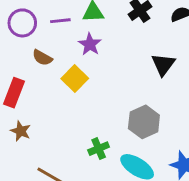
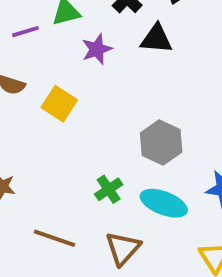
purple star: (90, 44) -> (97, 49), moved, turned 30
black triangle: (163, 64) -> (156, 39), moved, turned -50

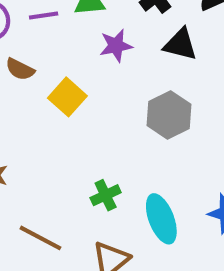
gray hexagon: (161, 143) -> (169, 115), moved
cyan ellipse: (164, 203) -> (161, 219), turned 39

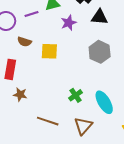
yellow square: (67, 97) -> (49, 51), turned -30

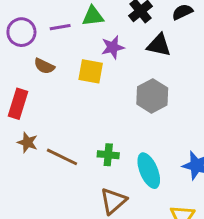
yellow square: (49, 51) -> (91, 71), moved
green cross: (75, 95) -> (108, 155), turned 32
brown line: (48, 121) -> (62, 157), moved

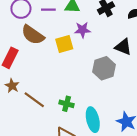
black triangle: (159, 45) -> (123, 47), moved
brown semicircle: (44, 66) -> (33, 35), size x1.6
yellow square: (91, 71) -> (64, 44), turned -36

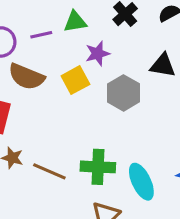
gray hexagon: (104, 68) -> (124, 93), moved
green cross: (67, 104) -> (98, 167), size x1.5

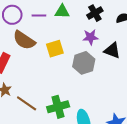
purple star: (98, 53) -> (90, 37), moved
green cross: (98, 167) -> (58, 107), turned -30

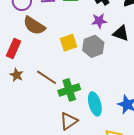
yellow square: (55, 49) -> (69, 43), moved
brown line: (27, 103) -> (46, 77), moved

